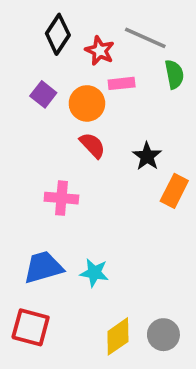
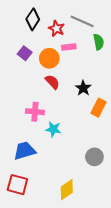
cyan star: (94, 273) -> (53, 129), moved
gray circle: (163, 335) -> (94, 157), moved

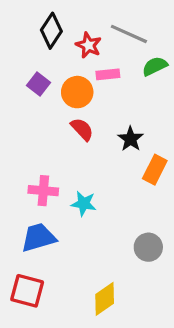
green semicircle: (99, 42) -> (155, 66), turned -105
pink cross: (35, 112) -> (43, 191), moved

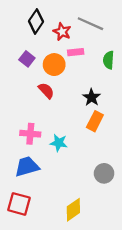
green semicircle: (155, 66) -> (109, 60), moved, turned -60
red semicircle: (82, 129) -> (46, 91), moved
orange rectangle: (155, 170) -> (95, 121), moved

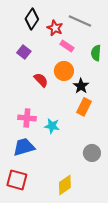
pink rectangle: (76, 52) -> (67, 46), turned 40
orange circle: (54, 65) -> (64, 71), moved

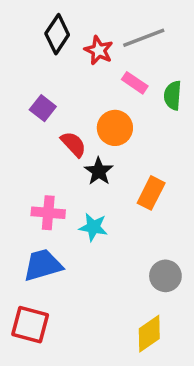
gray line: (80, 21) -> (144, 38), turned -45
pink rectangle: (67, 46) -> (135, 83), moved
purple square: (24, 52) -> (43, 108), moved
black star: (81, 86) -> (99, 171), moved
yellow diamond: (65, 185) -> (149, 334), moved

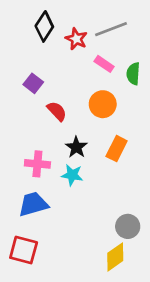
orange circle: (115, 128) -> (103, 104), moved
black star: (99, 171) -> (76, 147), moved
gray circle: (165, 276) -> (128, 226), moved

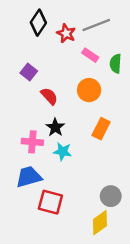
black star: (76, 147) -> (55, 127), moved
red square: (24, 250) -> (50, 202), moved

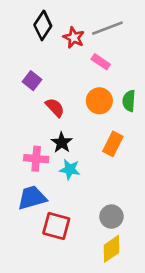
green semicircle: (116, 64) -> (129, 101), moved
gray circle: (111, 196) -> (111, 217), moved

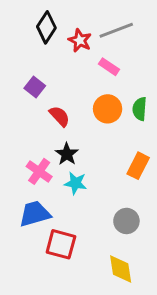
orange rectangle: (113, 144) -> (138, 166), moved
pink cross: (36, 159) -> (39, 171), turned 30
gray circle: (111, 217) -> (126, 221), moved
yellow diamond: (111, 249) -> (121, 269), turned -64

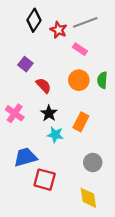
orange rectangle: (138, 166) -> (81, 122), moved
pink cross: (39, 171) -> (15, 113), moved

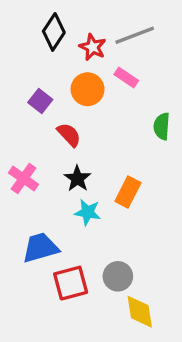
orange circle: (79, 80) -> (88, 89), moved
gray circle: (93, 162) -> (118, 276), moved
red square: (45, 180) -> (71, 283), turned -30

